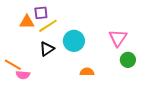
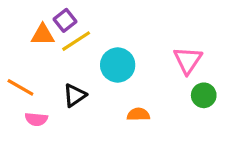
purple square: (41, 13) -> (65, 20), turned -32
black triangle: (47, 49) -> (75, 95), moved
orange line: (13, 65) -> (20, 87), moved

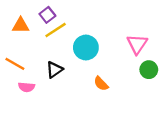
orange triangle: (43, 35) -> (21, 25), moved
orange semicircle: (138, 114) -> (101, 84), turned -133

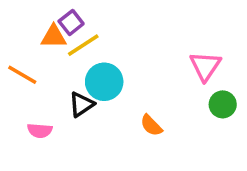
orange triangle: (21, 25) -> (54, 36), moved
cyan circle: (86, 48) -> (104, 82), moved
orange line: (15, 64) -> (22, 75), moved

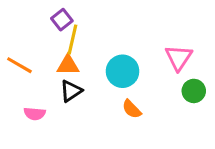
orange triangle: (54, 36) -> (68, 65), moved
yellow line: (83, 45) -> (72, 39), turned -44
cyan circle: (104, 82) -> (123, 71), moved

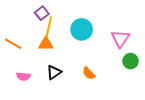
cyan circle: (123, 71) -> (82, 29), moved
black triangle: (71, 91) -> (54, 72), moved

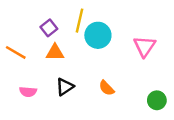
purple square: (42, 13) -> (49, 28), moved
yellow line: (49, 26) -> (80, 21), moved
green circle: (131, 61) -> (157, 100), moved

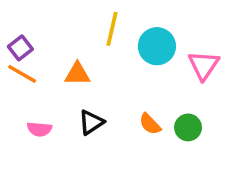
purple square: (49, 28) -> (20, 48), moved
cyan circle: (98, 35) -> (157, 46), moved
green circle: (157, 100) -> (188, 127), moved

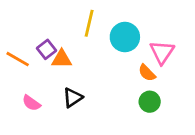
purple square: (20, 48) -> (46, 49), moved
orange semicircle: (150, 124) -> (147, 73), moved
pink semicircle: (39, 129) -> (31, 103), turned 30

